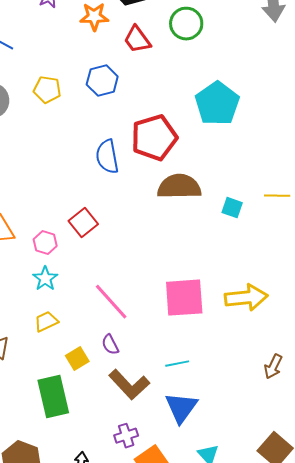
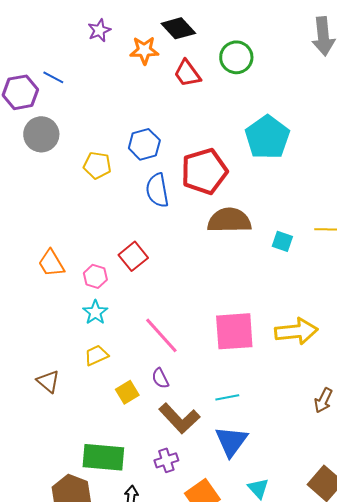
blue hexagon: (102, 81) -> (144, 144), moved
yellow pentagon: (47, 90) -> (97, 165), moved
green rectangle: (53, 397) -> (103, 457), moved, turned -72
purple cross: (126, 436) -> (166, 460), moved

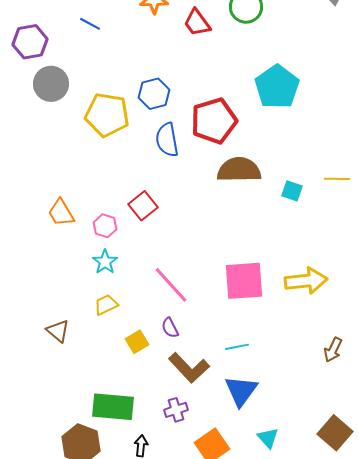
blue line: (53, 77) -> (90, 24), moved
yellow pentagon: (97, 165) -> (107, 115), size x1.6

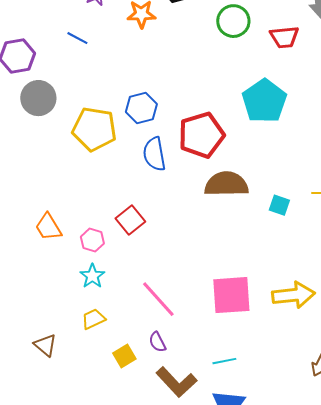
red trapezoid: (197, 23) -> (284, 37), moved, turned -60

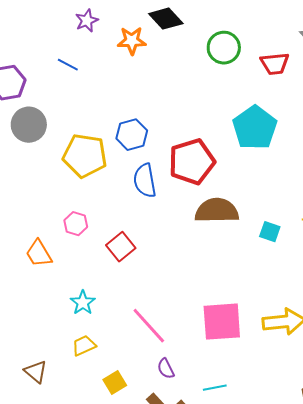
pink hexagon: (92, 240) -> (76, 224), moved
purple semicircle: (157, 342) -> (166, 369), moved

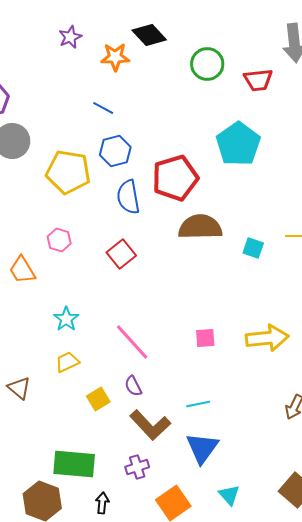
blue line: (68, 65) -> (103, 108), moved
red square: (121, 247) -> (121, 254), moved
pink square: (222, 322) -> (205, 338), size x0.5
purple semicircle: (166, 369) -> (133, 386), moved

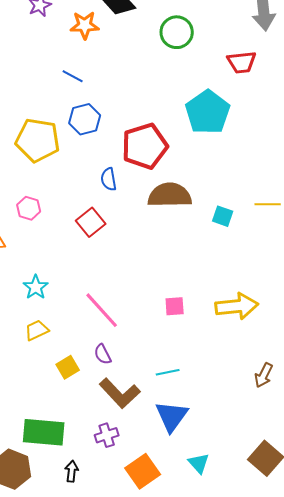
red trapezoid: (258, 80) -> (242, 62), moved
blue semicircle: (128, 197) -> (109, 179), moved, size x0.7

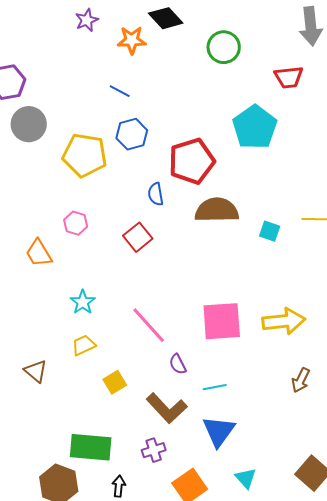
pink square: (175, 306) -> (222, 321), size x2.0
purple semicircle: (103, 354) -> (178, 364), moved
brown arrow: (264, 375) -> (301, 380), moved

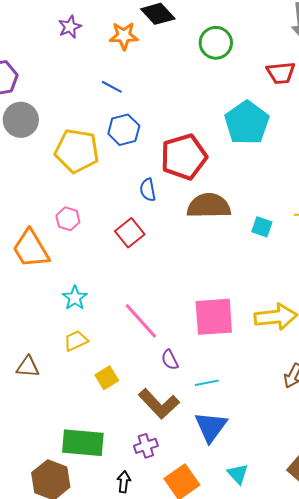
purple star: (87, 20) -> (70, 27), moved
orange trapezoid: (39, 253) -> (31, 249), size x1.4
brown triangle: (36, 371) -> (28, 367), turned -35
black arrow: (119, 486) -> (124, 482), moved

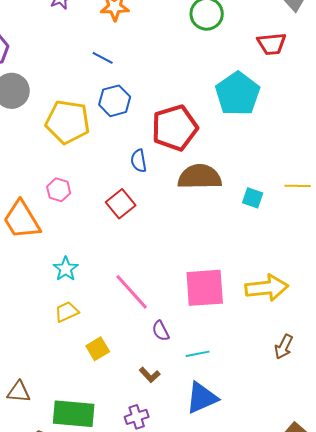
brown triangle: (28, 367) -> (19, 392), moved
brown L-shape: (159, 404) -> (150, 375), size x0.5
blue triangle: (211, 427) -> (202, 398), turned 30

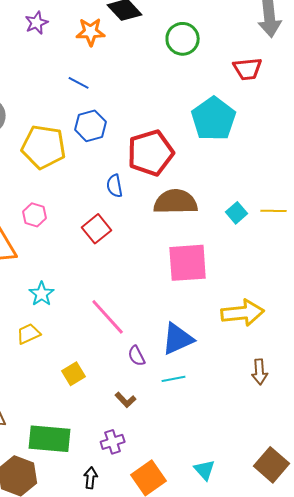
cyan square: (253, 198) -> (237, 213), moved, turned 30
pink square: (205, 288) -> (188, 263), moved
yellow trapezoid: (67, 312) -> (29, 334), moved
brown arrow: (284, 347) -> (260, 372), turned -30
blue triangle: (202, 398) -> (178, 339), moved

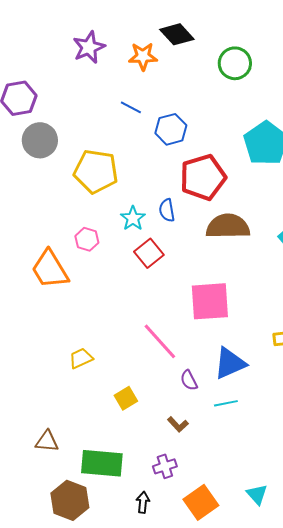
purple star: (37, 23) -> (89, 47), size x1.4
blue hexagon: (91, 126) -> (171, 129), moved
pink square: (188, 263) -> (210, 301), moved
cyan star: (42, 294) -> (133, 218), moved

